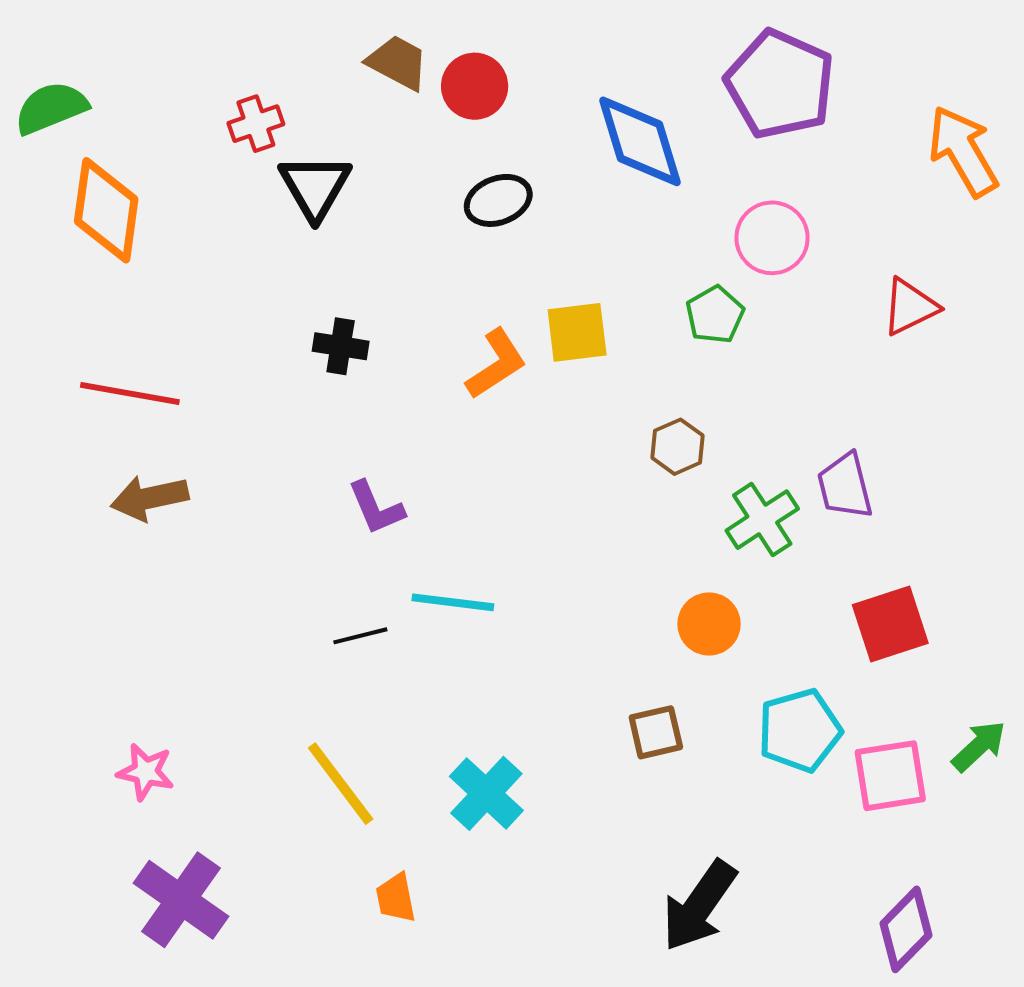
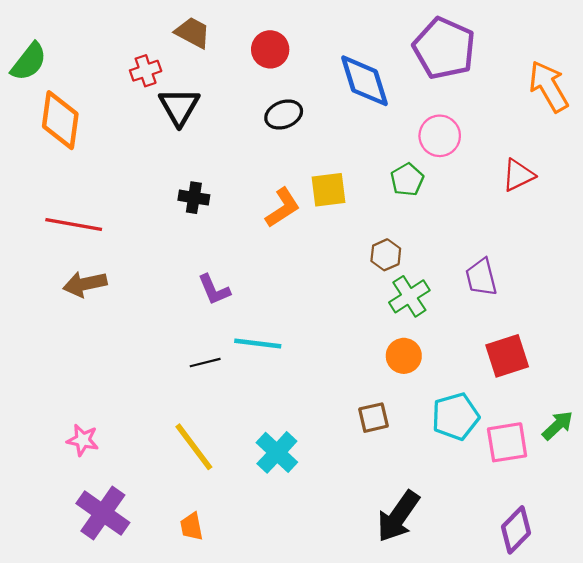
brown trapezoid: (398, 63) -> (193, 33), moved
green semicircle: (51, 108) -> (29, 62), turned 150
green cross: (762, 520) -> (409, 296), moved
orange trapezoid: (396, 898) -> (192, 526), moved

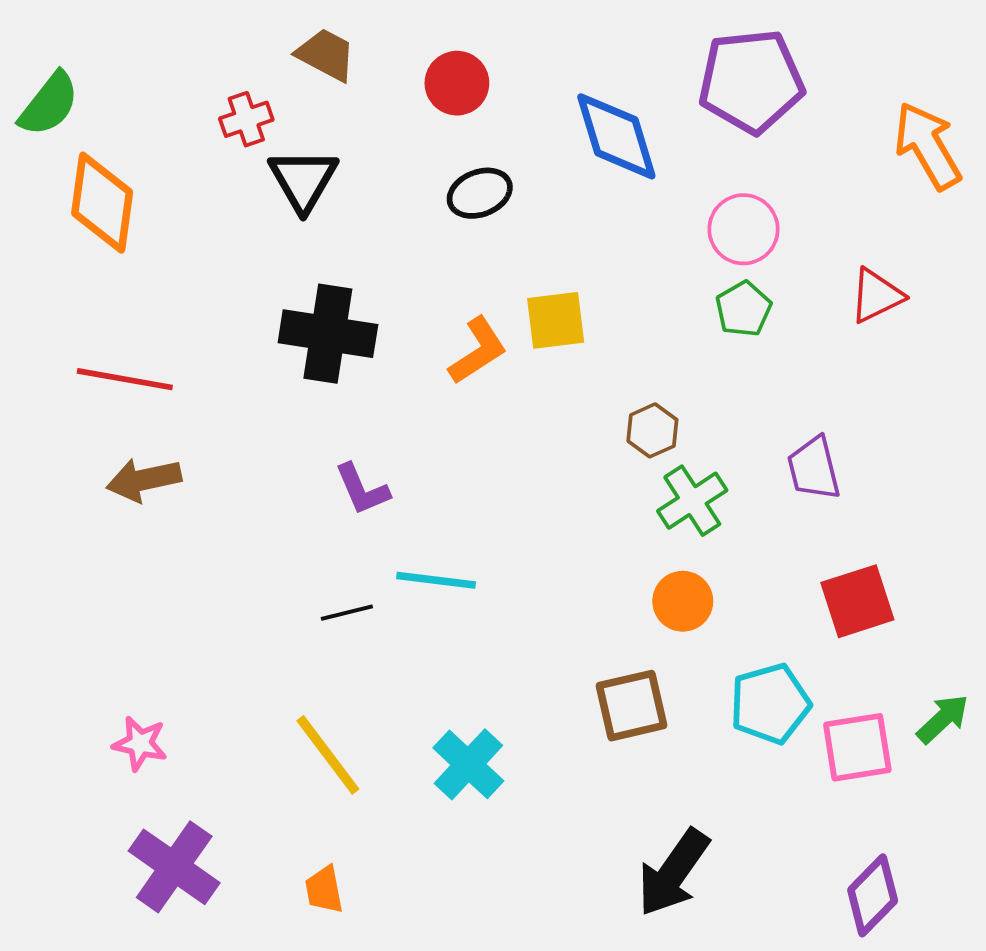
purple pentagon: (444, 48) -> (751, 81), turned -30
green pentagon: (407, 180) -> (743, 309), moved
black cross: (194, 198) -> (328, 334), size x1.8
brown square: (373, 418) -> (632, 706), size x1.4

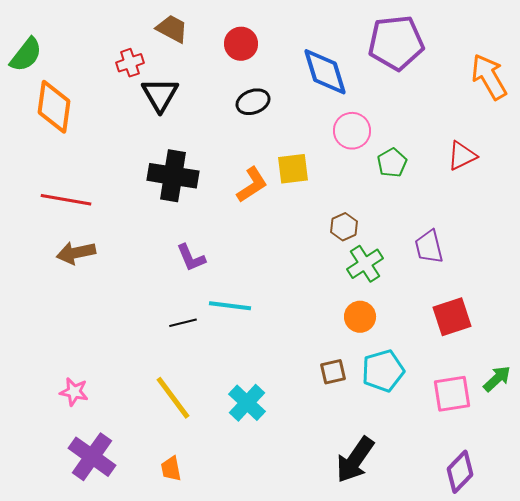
pink circle: (743, 229) -> (352, 131), moved
cyan pentagon: (770, 704) -> (383, 371), moved
brown square: (632, 706) -> (333, 372), size x0.7

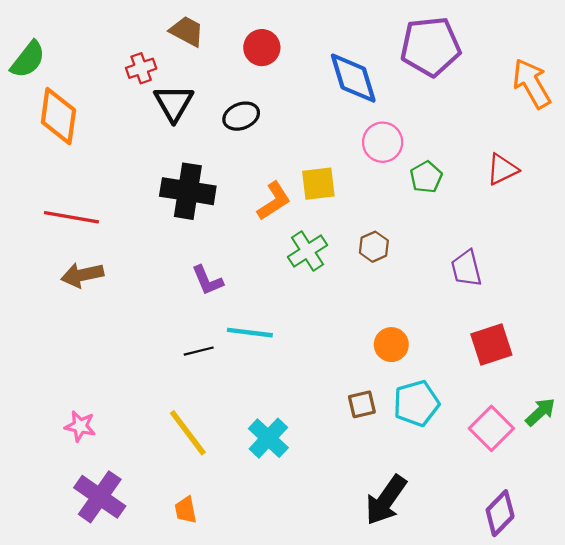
black ellipse: (253, 102) -> (241, 116), moved
green cross: (365, 264) -> (308, 251), moved
pink square: (452, 394) -> (491, 428), turned -36

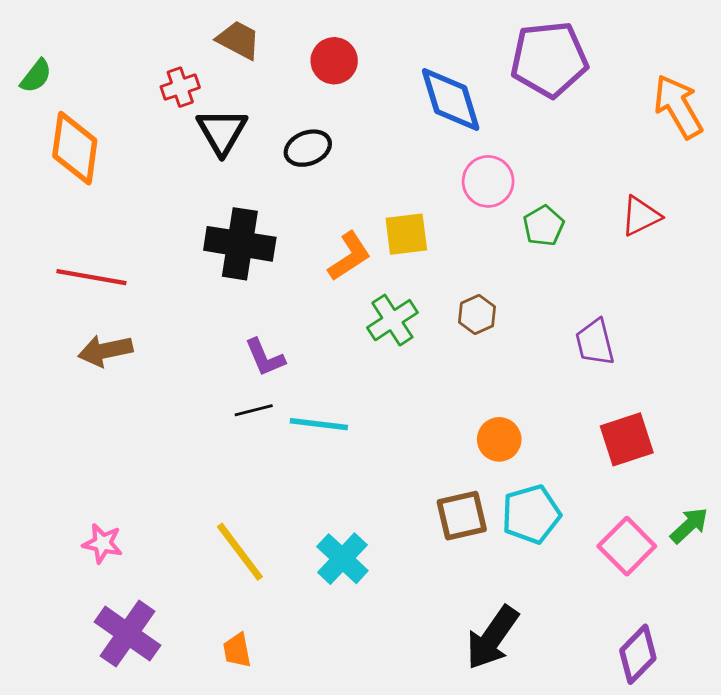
green semicircle: (28, 60) -> (36, 76), size x0.7
black line: (199, 351) -> (254, 410), moved
brown square: (362, 404) -> (462, 516), size x1.4

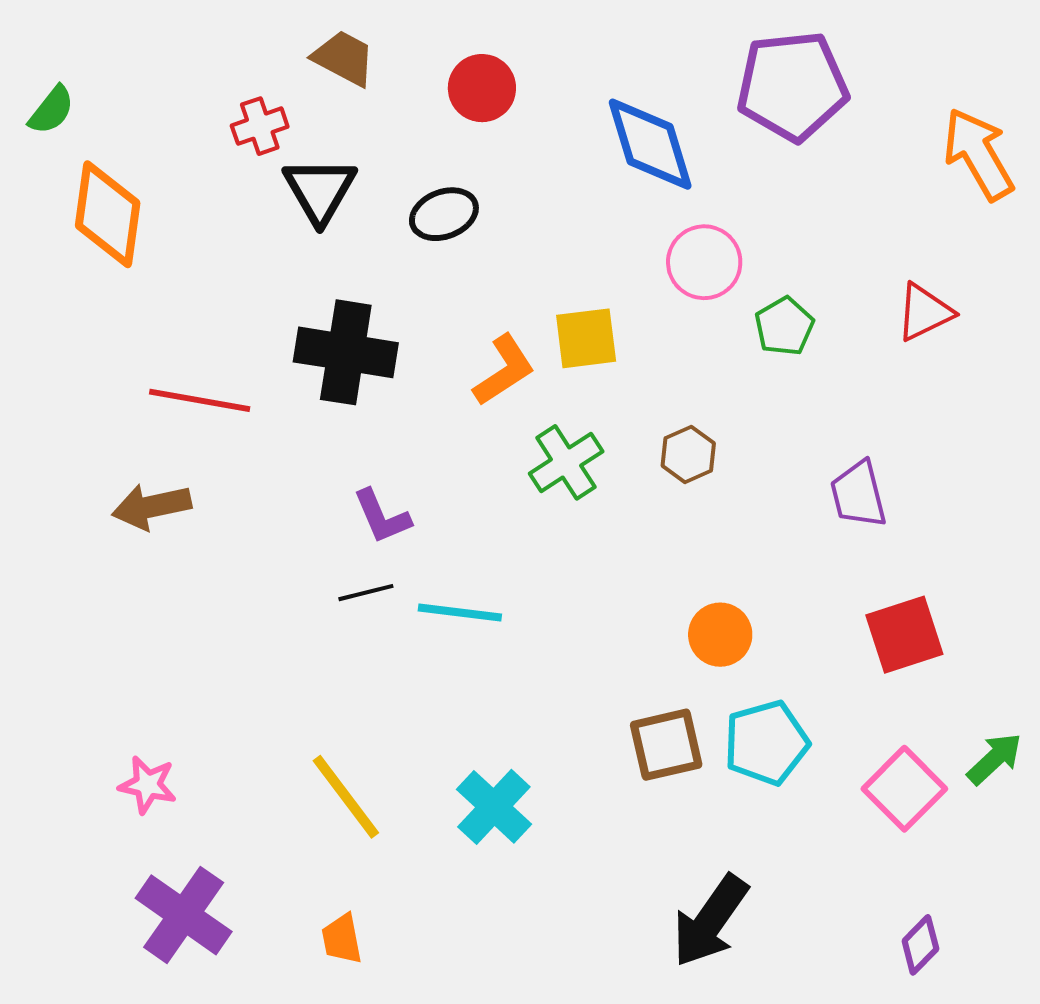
red line: (91, 277) -> (200, 400), moved
purple diamond: (638, 654) -> (920, 945), size x0.7

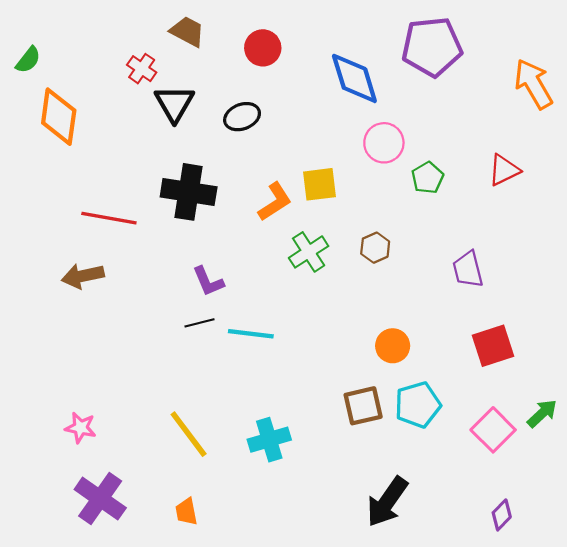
red cross: (260, 126) -> (142, 69), turned -36
cyan cross: (494, 807) -> (269, 440), turned 30

